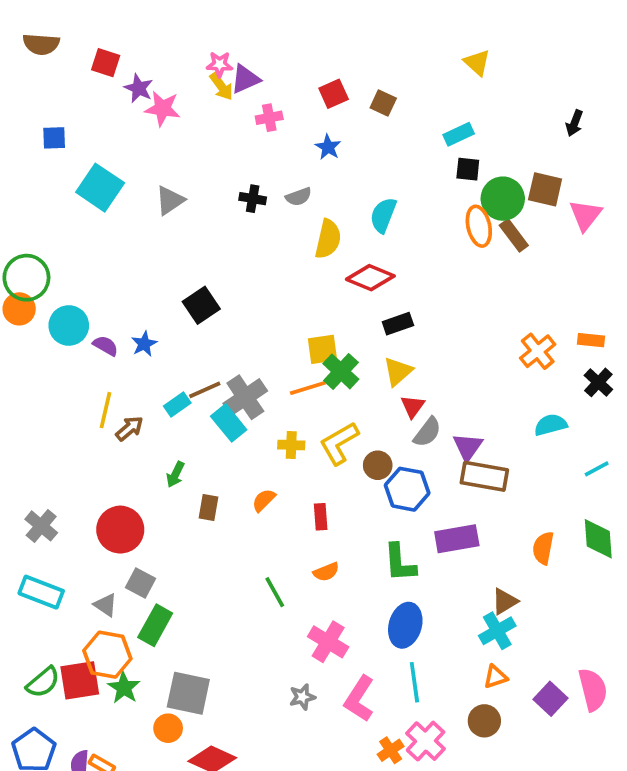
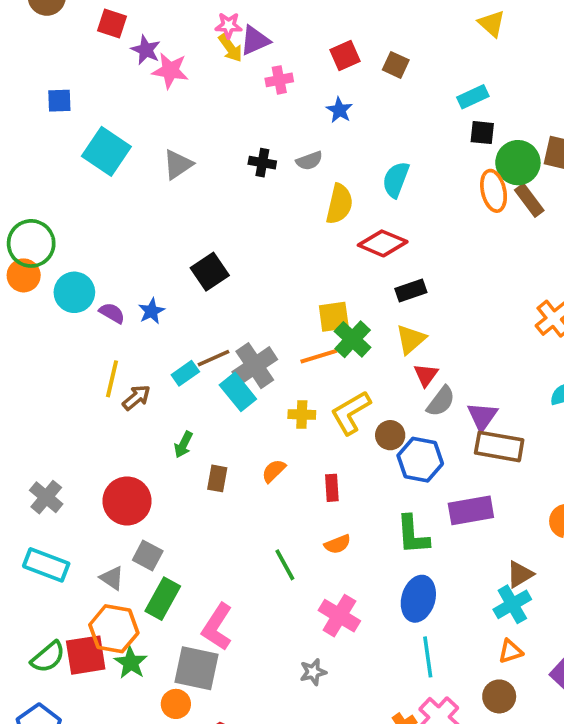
pink L-shape: (359, 699) -> (217, 627), moved

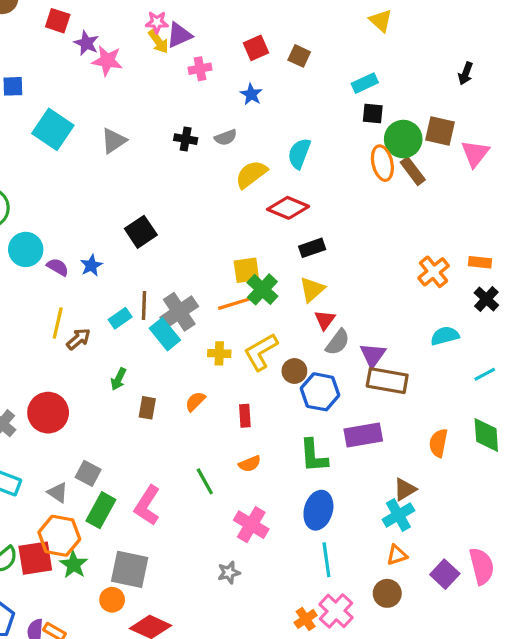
yellow semicircle: (339, 204) -> (251, 174), turned -140
brown line: (213, 358) -> (144, 305), turned -64
red circle: (127, 501) -> (48, 413), moved
pink L-shape: (217, 627) -> (147, 505), moved

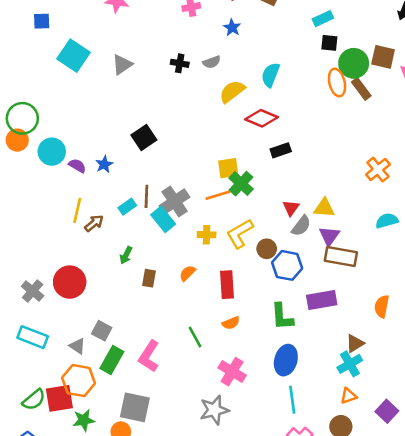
yellow triangle: (312, 289) -> (324, 208), moved, turned 45
red rectangle: (245, 416) -> (227, 285), size x1.5
green star: (74, 565) -> (84, 420), moved, turned 30
gray star: (229, 573) -> (214, 410), size x1.6

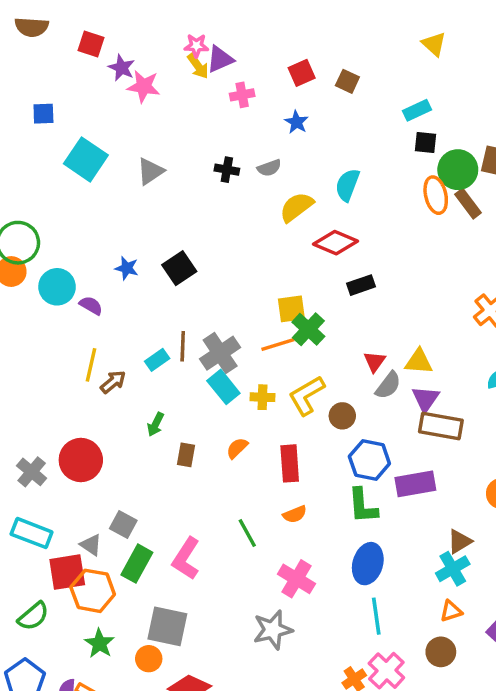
blue star: (104, 164) -> (127, 268), moved, turned -30
cyan rectangle: (163, 219) -> (223, 387), moved
blue hexagon: (287, 265) -> (369, 460), moved
red square: (59, 398) -> (67, 572), moved
green star: (84, 420) -> (99, 643), turned -30

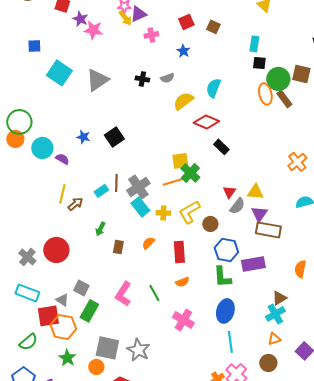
cyan rectangle: (417, 110) -> (254, 44), turned -56
gray triangle: (150, 171) -> (97, 80), size x1.4
black rectangle: (361, 285) -> (221, 147), turned 63
pink L-shape: (186, 558) -> (123, 294), moved
gray star: (273, 630) -> (138, 350), moved, turned -30

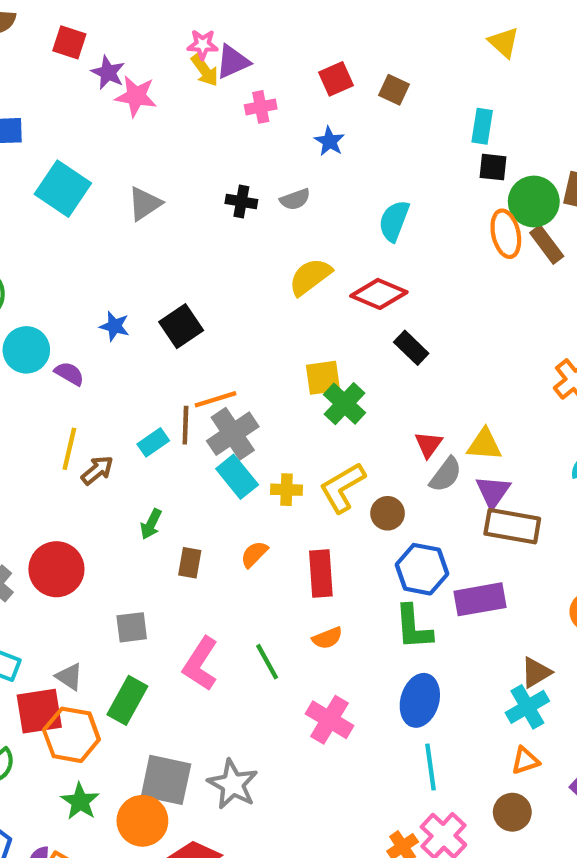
gray triangle: (97, 80) -> (145, 204), size x0.7
yellow semicircle: (183, 101) -> (310, 277), moved
orange line: (172, 182) -> (216, 399), moved
gray square: (81, 288) -> (132, 627), moved, turned -35
orange circle: (96, 367) -> (142, 821), size x1.5

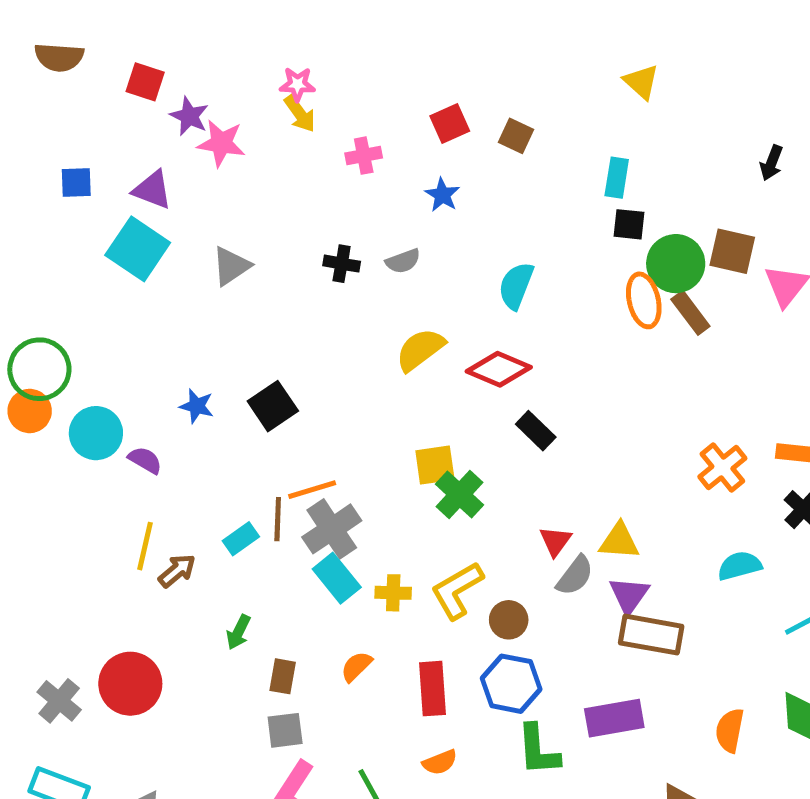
purple triangle: (233, 62) -> (152, 190), moved, turned 45
blue hexagon: (422, 569) -> (511, 684), moved
gray square: (132, 627) -> (285, 730), moved

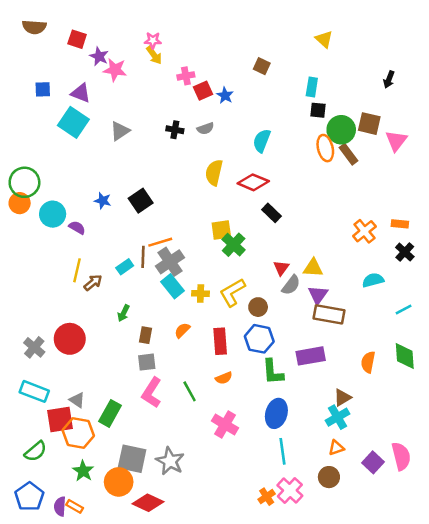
red square: (450, 124) -> (203, 91), moved
yellow semicircle: (420, 350) -> (214, 173), turned -40

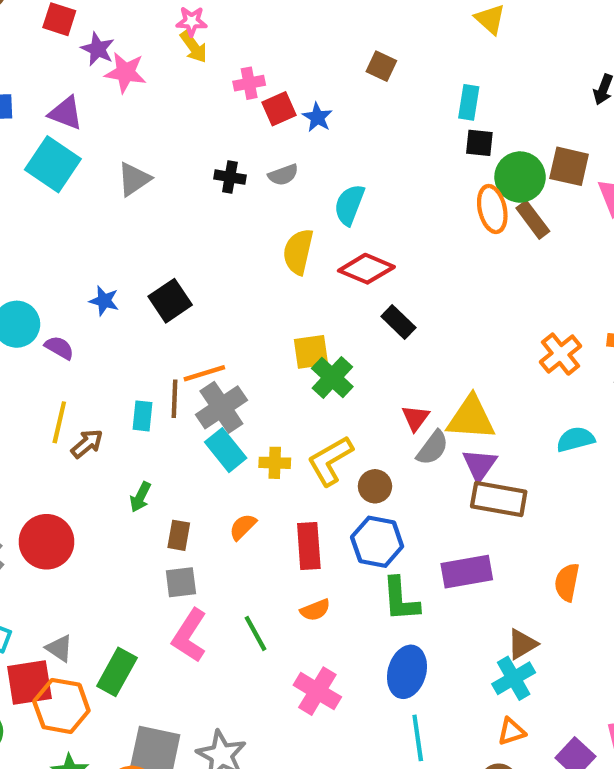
cyan semicircle: (262, 141) -> (349, 205), moved
cyan rectangle: (125, 267) -> (142, 416), turned -49
yellow triangle: (313, 268) -> (471, 418), size x1.4

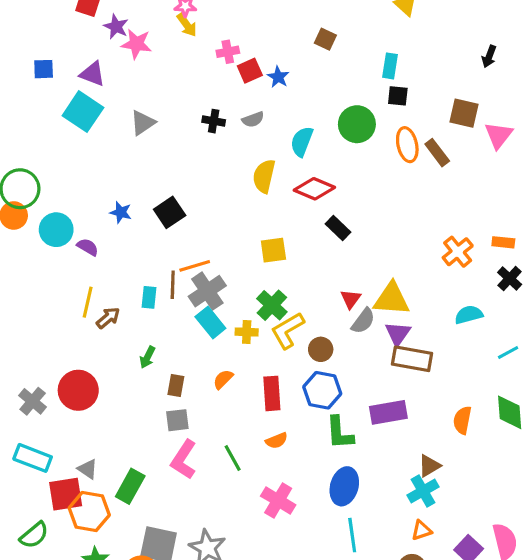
green circle: (520, 177) -> (357, 124), moved
green cross: (332, 378) -> (272, 305), moved

